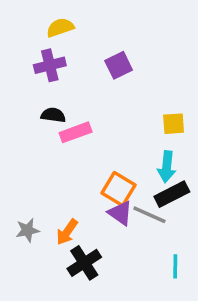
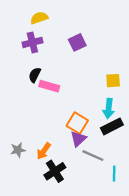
black semicircle: (53, 115) -> (35, 75), turned -72
pink rectangle: (76, 132) -> (49, 86), turned 36
purple triangle: (120, 213) -> (78, 139), turned 42
gray line: (149, 215) -> (93, 156), moved

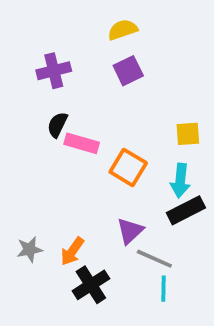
yellow semicircle: (39, 18) -> (123, 30), moved
orange square: (77, 123) -> (128, 167), moved
cyan line: (114, 173) -> (164, 289), moved

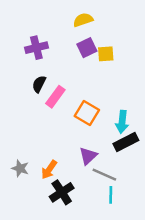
yellow square: (188, 134) -> (106, 54), moved
pink rectangle: (82, 143) -> (55, 97), turned -70
gray star: (30, 249) -> (20, 168), turned 30

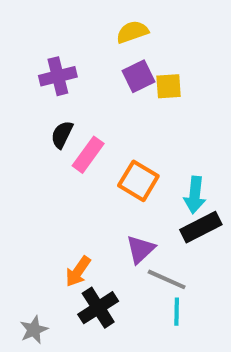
gray star: (20, 168) -> (34, 330), moved, turned 30

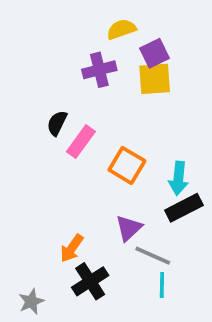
purple cross: (58, 76) -> (99, 70), moved
purple square: (138, 76) -> (155, 53), moved
yellow square: (169, 86) -> (155, 79), size x1.4

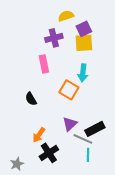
black semicircle: (57, 123) -> (31, 99), moved, turned -56
pink rectangle: (81, 142) -> (44, 64), moved, turned -48
cyan arrow: (178, 178) -> (83, 73), moved
black rectangle: (184, 208) -> (95, 129), moved

